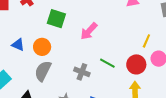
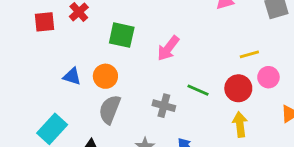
yellow line: (146, 41) -> (249, 54), turned 56

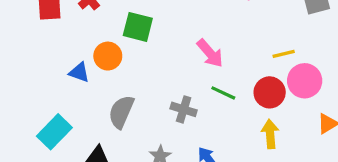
pink arrow: (168, 48) -> (210, 53), moved, turned -80
orange circle: (105, 76) -> (108, 56), moved
pink circle: (268, 77) -> (305, 81), size x1.4

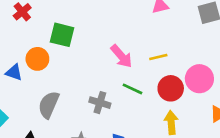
yellow line: (284, 54) -> (158, 57), moved

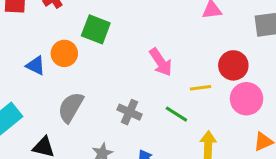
yellow line: (158, 57) -> (201, 88), moved
red circle: (171, 88) -> (233, 65), moved
green line: (133, 89) -> (176, 114), moved

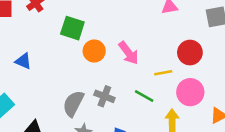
orange circle: (64, 53) -> (94, 51), moved
pink circle: (247, 99) -> (190, 92), moved
gray semicircle: (71, 107) -> (73, 104), moved

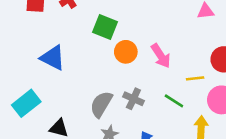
blue triangle: (23, 61) -> (53, 58), size x1.5

